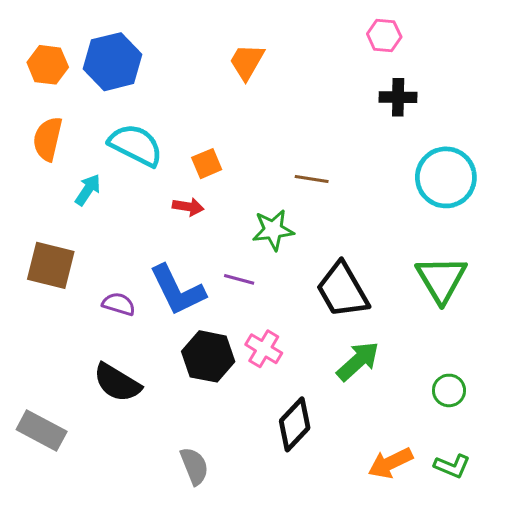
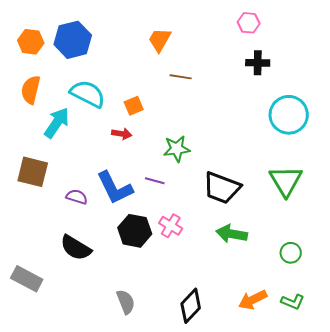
brown line: (312, 179) -> (181, 77), moved
cyan arrow: (88, 190) -> (57, 123), size x1.5
black trapezoid: (342, 290) -> (222, 188), turned -39
green arrow: (358, 361) -> (232, 234), turned -128
black diamond: (295, 424) -> (191, 306), moved

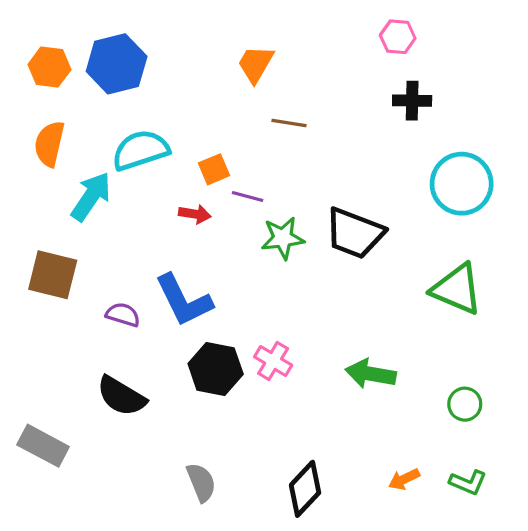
cyan semicircle: (88, 94) -> (141, 150), turned -45
purple line: (155, 181) -> (248, 196), moved
green triangle: (286, 181) -> (457, 289), turned -36
black trapezoid: (222, 188) -> (355, 233), moved
orange arrow: (253, 300) -> (404, 479), size x0.7

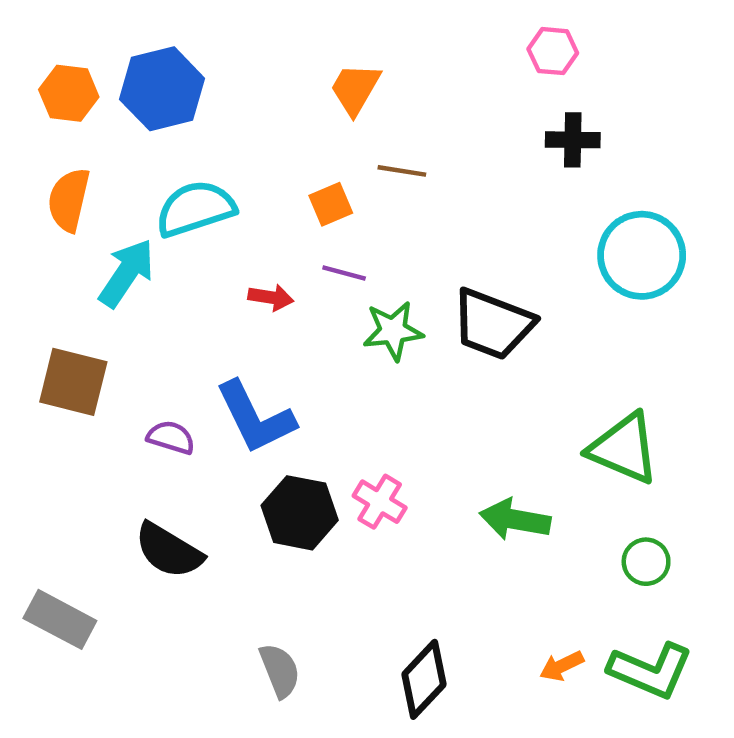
orange square: (214, 169) -> (331, 204), moved
green triangle: (457, 289) -> (624, 448), moved
green L-shape: (468, 482) -> (650, 670), size x1.6

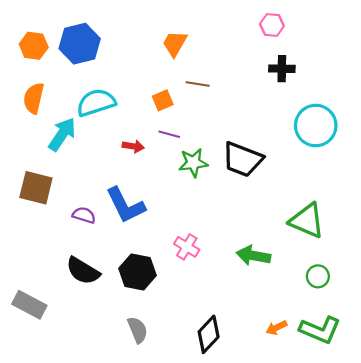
black hexagon: (300, 513) -> (138, 272), moved

